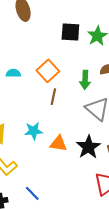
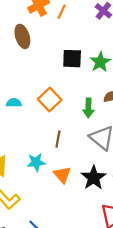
brown line: (53, 97) -> (58, 139), moved
orange triangle: (58, 144) -> (62, 175), turned 42

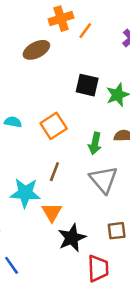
brown ellipse: (22, 36) -> (36, 50), turned 70
cyan star: (36, 162) -> (25, 193), size x1.4
black star: (94, 178) -> (72, 238), moved

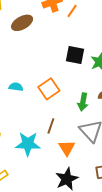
brown ellipse: (36, 50) -> (22, 23), moved
orange triangle: (52, 212) -> (67, 148), moved

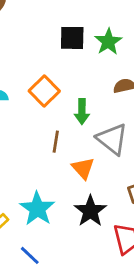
green arrow: (83, 102) -> (82, 112), moved
cyan star: (28, 144) -> (37, 209), moved, turned -30

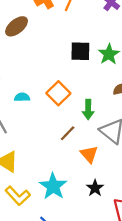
brown line: (56, 142) -> (68, 133), turned 35
black star: (90, 211) -> (95, 188), size x0.7

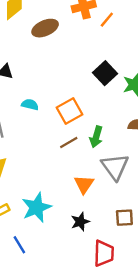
black square: (80, 51) -> (105, 73), turned 30
brown line: (68, 133) -> (69, 143), moved

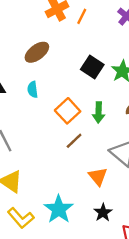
brown ellipse: (45, 28) -> (37, 52), moved
cyan semicircle: (30, 104) -> (33, 90), moved, turned -98
green arrow: (96, 137) -> (99, 112), moved

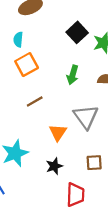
orange square: (68, 111) -> (27, 64), moved
brown line: (74, 141) -> (35, 102), moved

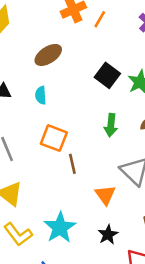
orange square: (27, 64) -> (54, 138), moved, turned -30
brown line: (35, 102) -> (72, 164), turned -63

